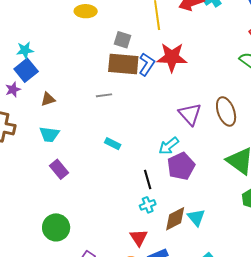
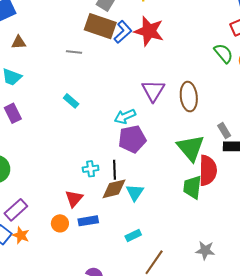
black line: (148, 180) -> (115, 170), moved

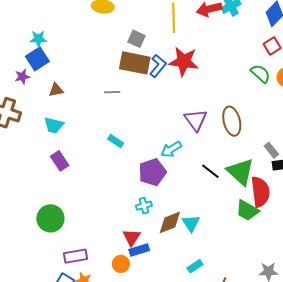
purple pentagon: (132, 139) -> (152, 172), moved
black line: (115, 170) -> (210, 171), moved, turned -42
green trapezoid: (192, 187) -> (247, 210), turned -60
purple rectangle: (16, 210) -> (75, 256), turned 40
blue rectangle: (88, 221) -> (139, 250), moved

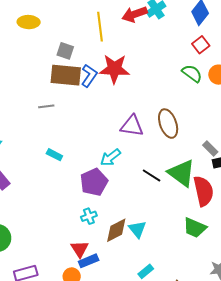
purple triangle: (196, 120) -> (132, 126), turned -40
green trapezoid: (247, 210) -> (195, 228), moved

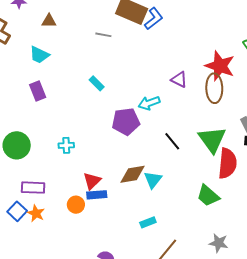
red star: (114, 69) -> (220, 66), moved
purple triangle: (132, 126) -> (179, 80), size x0.7
black line: (152, 176) -> (172, 141), moved
cyan cross: (89, 216) -> (66, 145), moved

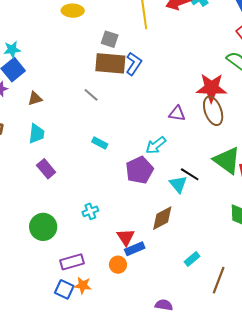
gray line: (103, 35) -> (91, 95), turned 49
cyan trapezoid: (39, 55) -> (36, 134), turned -90
cyan triangle: (153, 180) -> (178, 184), moved

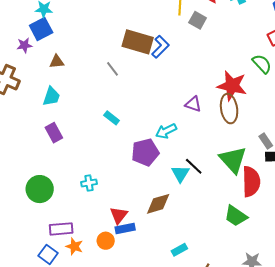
gray square: (110, 39) -> (198, 20), moved
orange star: (83, 285) -> (74, 246), moved

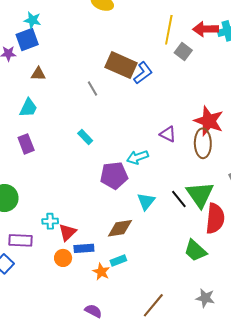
black line: (194, 166) -> (179, 199), moved
cyan cross: (89, 183) -> (50, 221), moved
red triangle: (119, 215) -> (67, 232), moved
orange star: (74, 246) -> (101, 272), moved
cyan rectangle: (179, 250) -> (118, 261), moved

